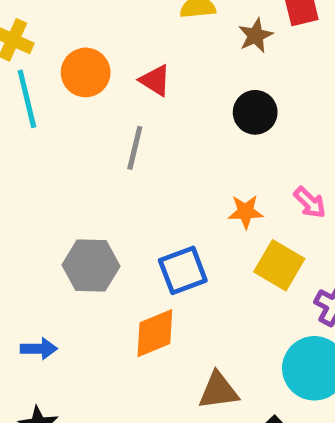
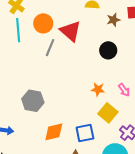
red triangle: (155, 80) -> (70, 31), size x1.6
gray line: (135, 148) -> (50, 48), moved
blue square: (183, 270) -> (85, 133), moved

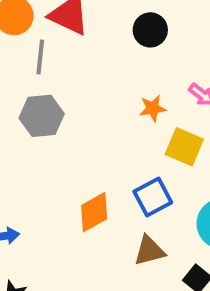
gray hexagon: (33, 101) -> (42, 116), moved

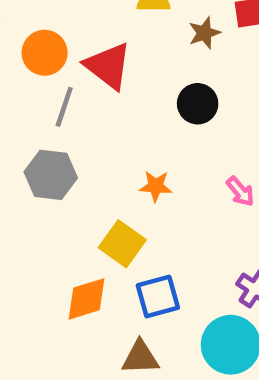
orange star: (153, 108) -> (156, 186), moved
yellow square: (184, 147) -> (122, 244), moved

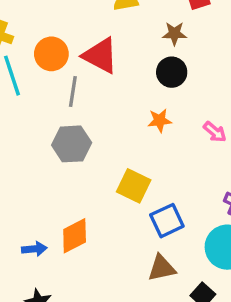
brown star: (204, 33) -> (174, 34), moved, turned 30
orange star: (156, 186) -> (160, 120), moved
orange diamond: (87, 299) -> (75, 236), moved

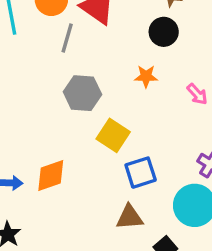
gray hexagon: (72, 144) -> (82, 93), moved

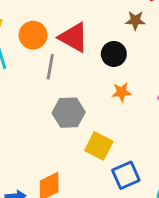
black circle: (164, 32) -> (114, 54), moved

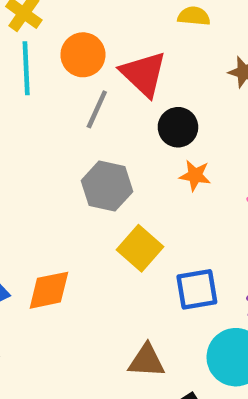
black circle: (114, 54) -> (178, 127), moved
blue square: (126, 175) -> (197, 289), moved

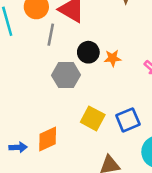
black circle: (178, 127) -> (88, 52), moved
yellow square: (140, 248) -> (93, 118), moved

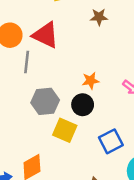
black circle: (88, 52) -> (83, 105), moved
yellow square: (93, 118) -> (65, 130), moved

